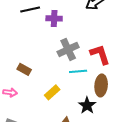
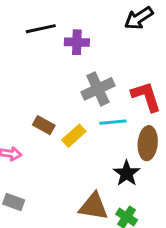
brown rectangle: (24, 69) -> (44, 125), moved
yellow rectangle: (52, 92) -> (74, 136), moved

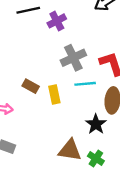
purple cross: (77, 42) -> (57, 21), turned -30
yellow rectangle: (74, 136) -> (54, 94), turned -60

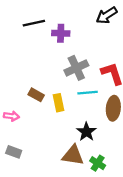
purple cross: (57, 21) -> (61, 33), turned 30
black star: (96, 124) -> (86, 132), moved

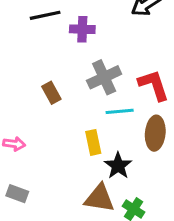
brown rectangle: (36, 95) -> (51, 93), moved, turned 32
yellow rectangle: (58, 103) -> (93, 142), moved

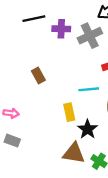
gray cross: (104, 77) -> (90, 36), moved
gray rectangle: (17, 194) -> (12, 141), moved

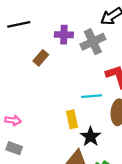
black line: (34, 19) -> (19, 24), moved
brown rectangle: (38, 76) -> (41, 58), moved, turned 70

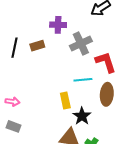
black line: (19, 24) -> (15, 48), moved, turned -66
gray cross: (93, 42) -> (81, 43), moved
brown rectangle: (41, 58) -> (37, 46), turned 32

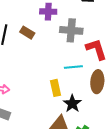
gray cross: (81, 43) -> (71, 30), turned 30
brown rectangle: (37, 46) -> (27, 33), turned 48

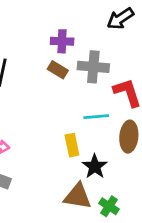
brown rectangle: (27, 33) -> (58, 70), moved

